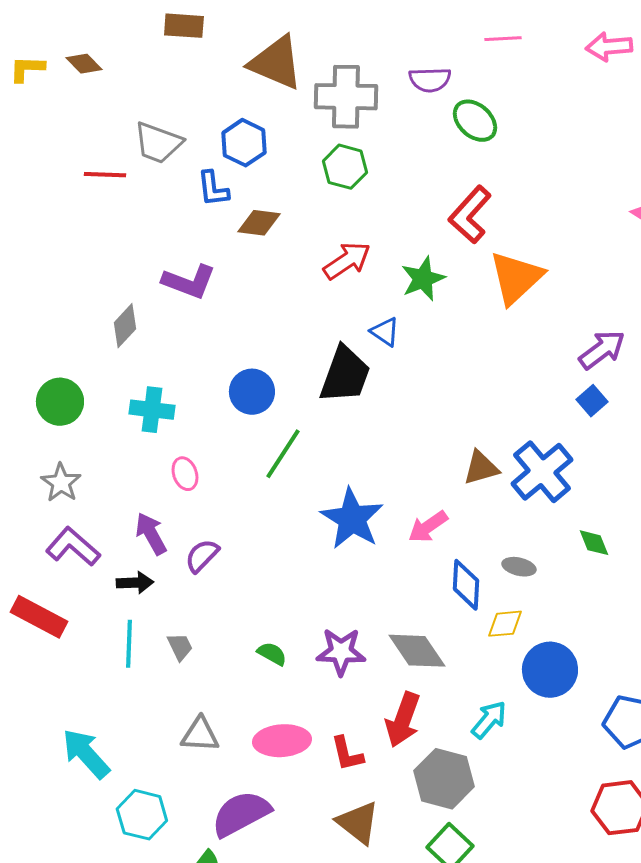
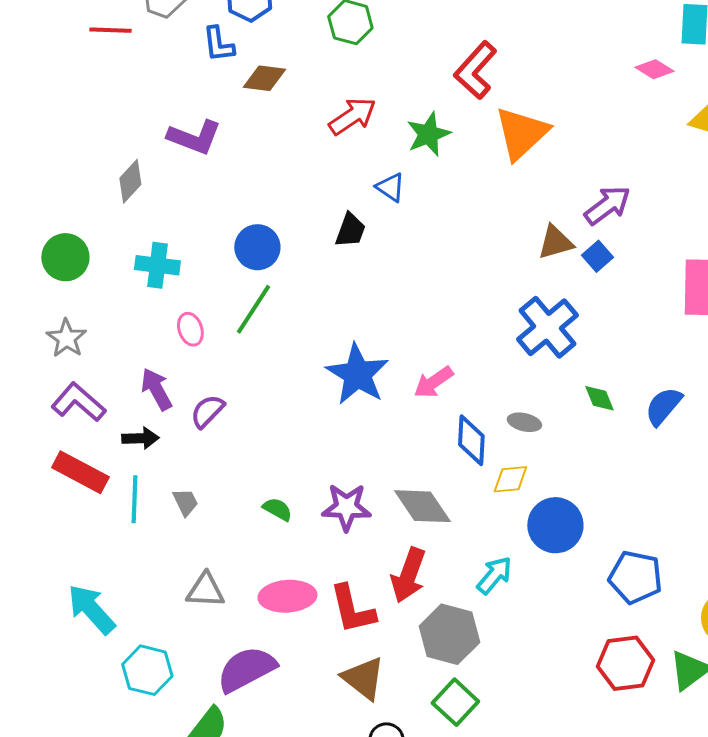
black trapezoid: (345, 375) -> (350, 230), size x0.6
green line: (283, 454) -> (253, 309), moved
brown triangle: (481, 468) -> (555, 242), moved
red rectangle: (39, 617) -> (80, 472), moved
red L-shape: (347, 754) -> (352, 609), size x1.4

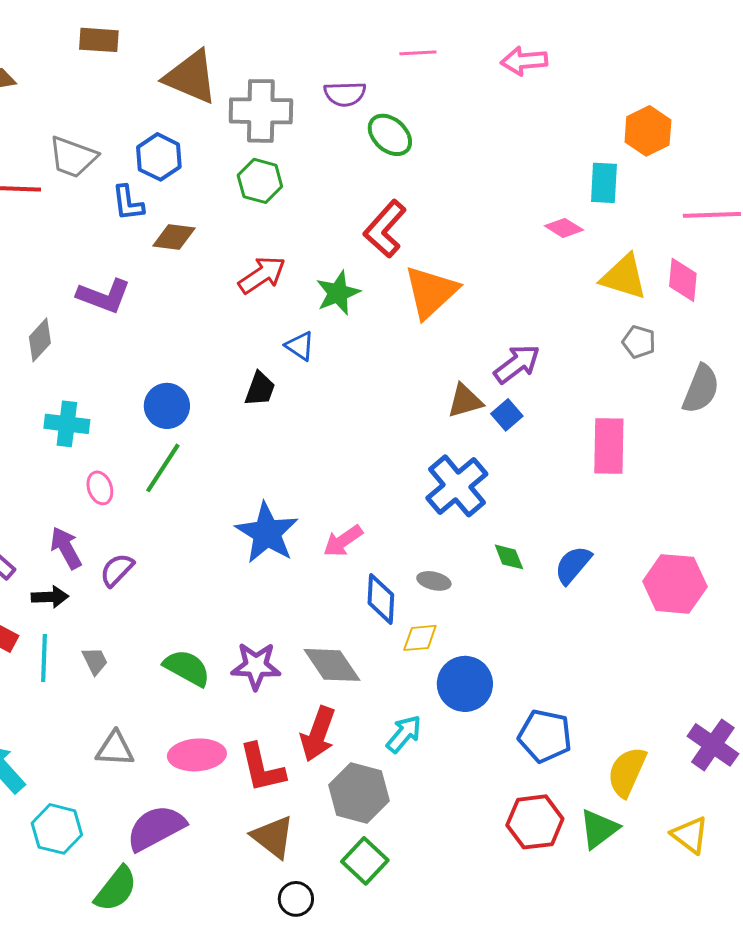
green semicircle: (277, 509) -> (187, 668), size x1.6

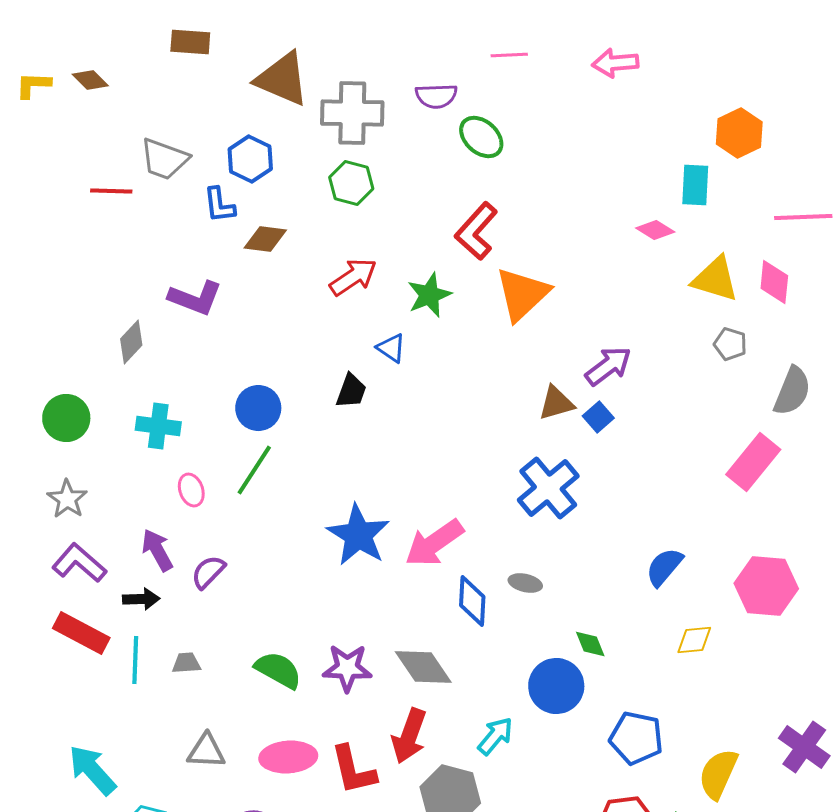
pink rectangle: (609, 446) -> (753, 462), moved, turned 38
pink arrow: (343, 541) -> (434, 543), size x1.5
green diamond: (509, 557) -> (590, 644), moved
yellow diamond: (420, 638) -> (694, 640), moved
gray trapezoid: (95, 661) -> (186, 663), turned -68

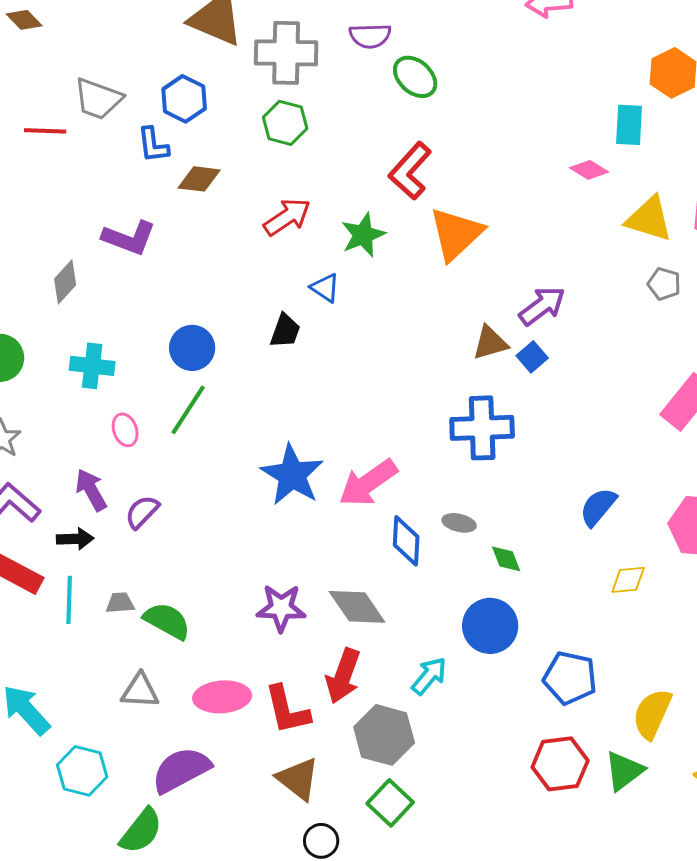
blue cross: (548, 488) -> (482, 428), turned 38
green diamond: (590, 644) -> (506, 559), moved
green semicircle: (278, 670) -> (167, 621), moved

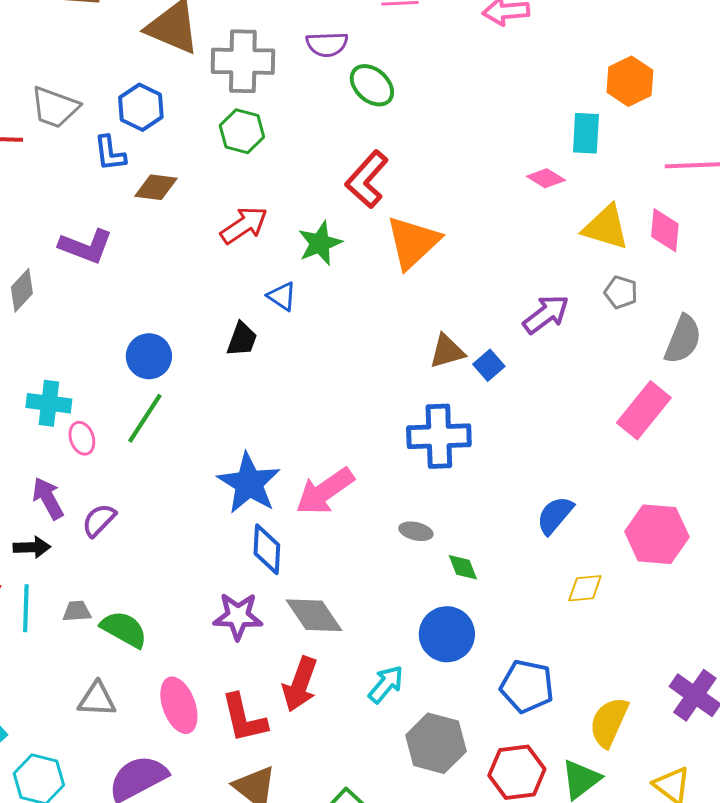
purple arrow: (542, 306) -> (546, 314), moved
cyan cross: (92, 366) -> (49, 403), moved
blue diamond: (406, 541) -> (267, 549), moved
pink ellipse: (222, 697) -> (179, 705), turned 74
gray hexagon: (384, 735) -> (436, 743), moved

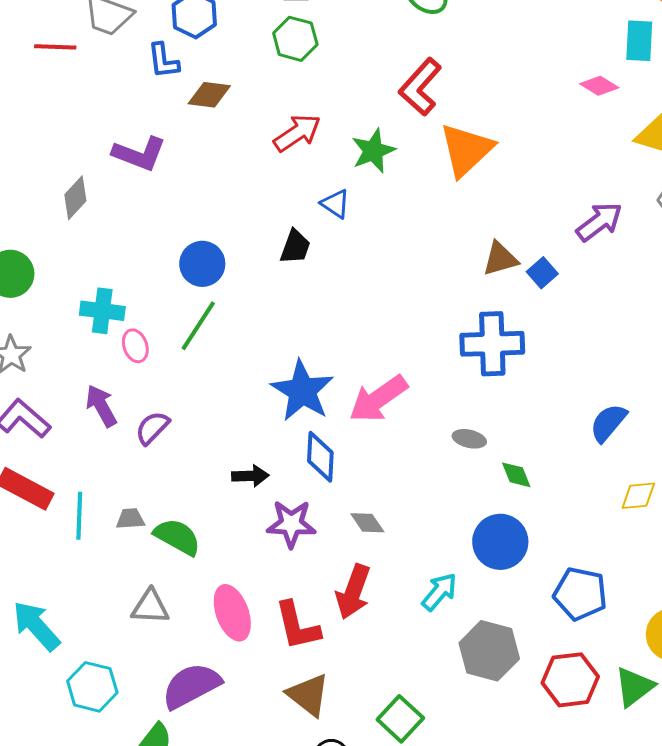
black arrow: (32, 547) -> (250, 476), moved
gray diamond: (314, 615) -> (367, 523), size x0.6

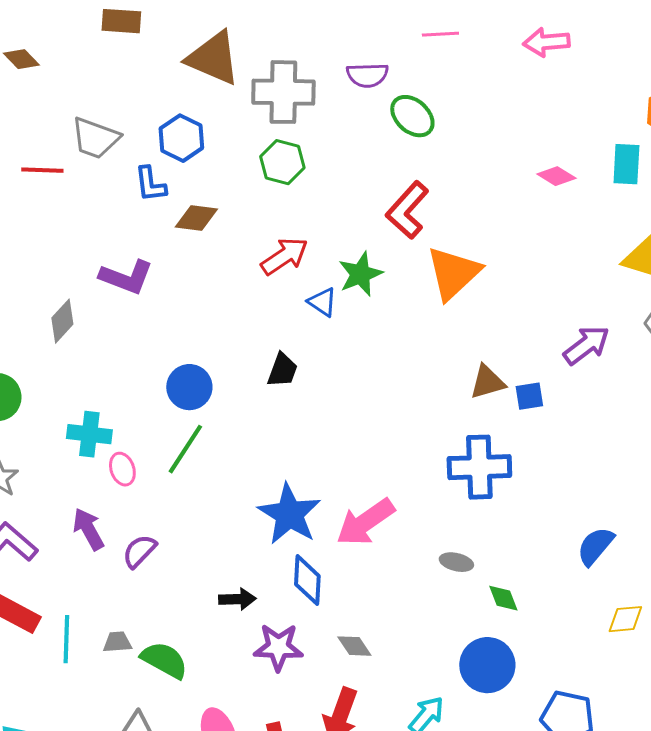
pink diamond: (599, 86) -> (556, 176), moved
blue triangle: (335, 204) -> (322, 302), moved
blue square: (542, 273) -> (529, 396), turned 32

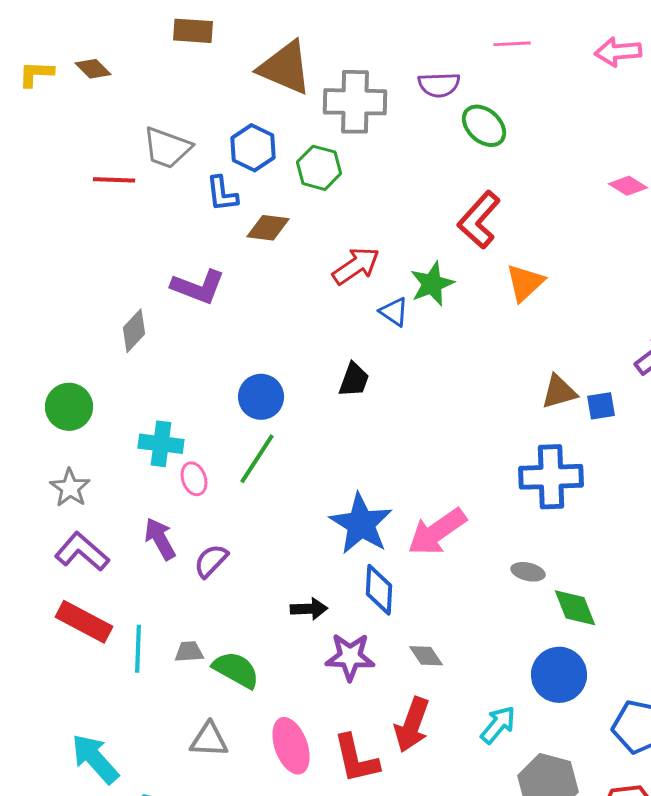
green hexagon: (282, 162) -> (319, 168), moved
orange triangle: (453, 273) -> (525, 283), size x0.7
green diamond: (503, 598) -> (575, 608), size x1.4

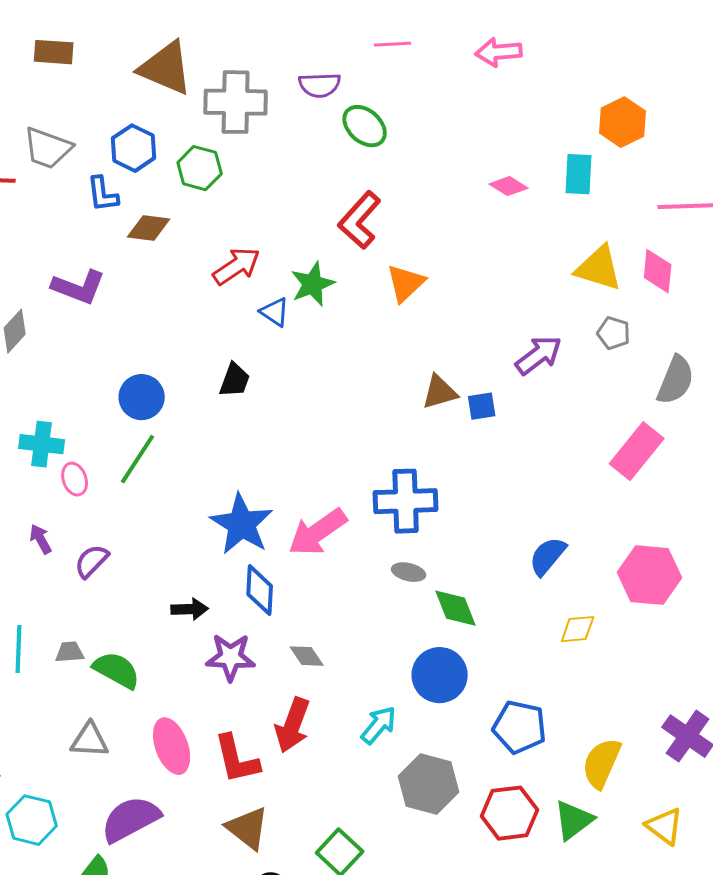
brown rectangle: (193, 31) -> (54, 52), moved
blue cross: (551, 477) -> (406, 501), moved
purple arrow: (160, 539) -> (41, 539), size x0.7

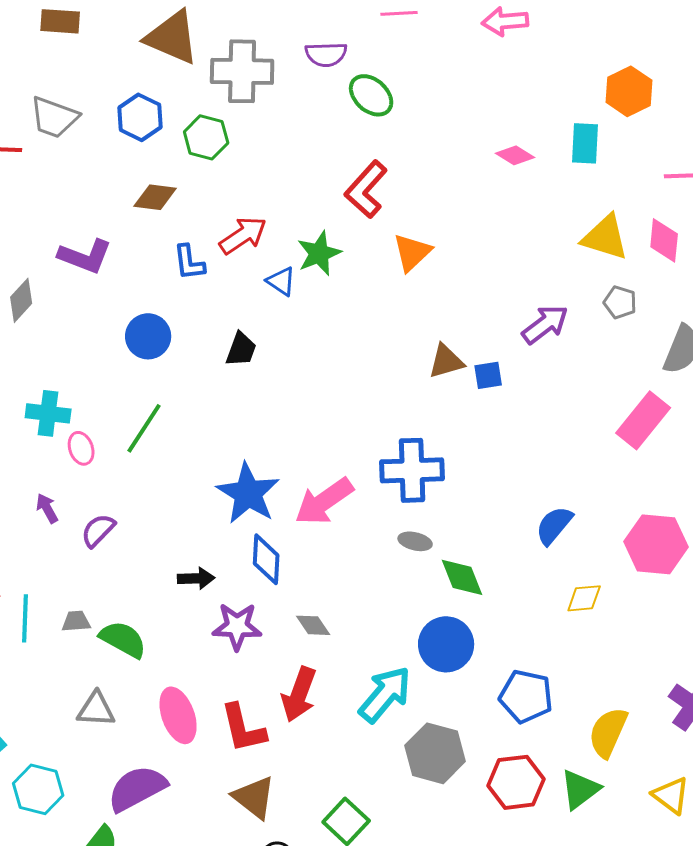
blue L-shape: (103, 194) -> (189, 262), moved
blue circle: (142, 397) -> (148, 336), moved
cyan arrow: (379, 725) -> (385, 694), size x1.5

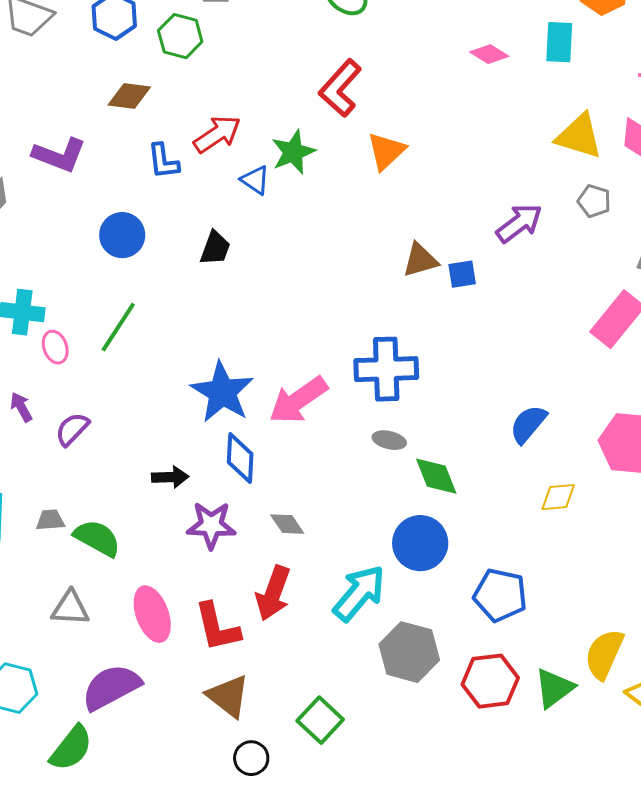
yellow semicircle: (608, 732) -> (604, 654), moved

